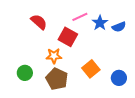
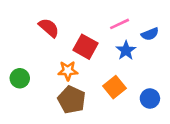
pink line: (80, 17) -> (120, 24), moved
blue star: (100, 23) -> (126, 50), moved
green circle: (25, 73) -> (20, 78), moved

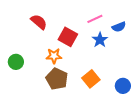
orange square: (115, 87) -> (91, 79), moved
blue circle: (150, 98) -> (123, 86), moved

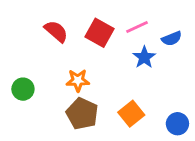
red square: (68, 37) -> (99, 33), moved

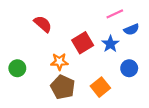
pink line: (137, 27) -> (115, 14), moved
red square: (99, 33) -> (83, 43), moved, turned 30
blue circle: (177, 124) -> (129, 68), moved

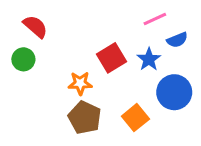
red semicircle: (43, 24) -> (35, 26), moved
green circle: (17, 68) -> (23, 59), moved
blue circle: (129, 68) -> (174, 92), size x1.5

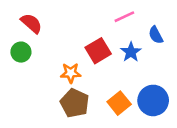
pink line: (155, 19) -> (124, 17), moved
blue semicircle: (177, 40) -> (156, 35), turned 84
blue circle: (174, 92) -> (153, 100), moved

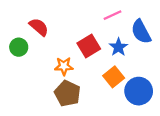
red semicircle: (31, 23) -> (39, 27), moved
blue semicircle: (156, 35) -> (141, 32), size x1.5
orange square: (119, 103) -> (114, 77), moved

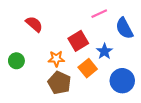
green circle: (19, 47) -> (16, 61), moved
blue star: (118, 47) -> (104, 51), moved
orange square: (114, 77) -> (88, 68), moved

